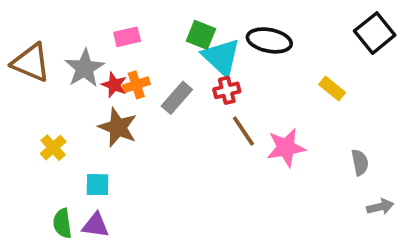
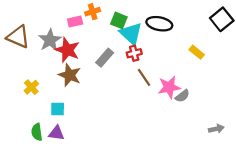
red star: (114, 85) -> (67, 50), size x1.6
orange cross: (136, 85) -> (93, 12), moved
gray semicircle: (360, 162) -> (182, 96), moved, turned 64
gray arrow: (380, 207) -> (216, 129), moved

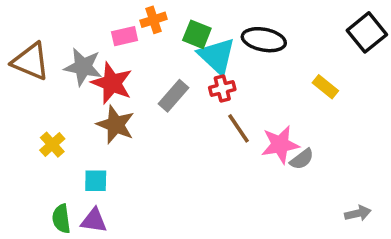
gray star: (50, 40) -> (83, 67), turned -30

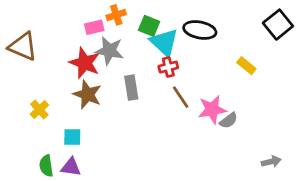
gray star: (83, 67) -> (109, 51), moved
gray rectangle: (173, 96) -> (131, 88), moved, turned -50

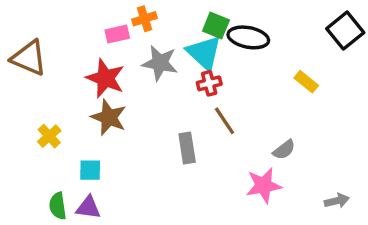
green square: (149, 26) -> (216, 26), moved
gray star: (109, 51) -> (160, 63), moved
gray rectangle: (131, 88) -> (187, 148), moved
pink star: (212, 110) -> (264, 185), moved

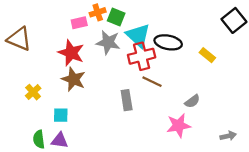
green square: (216, 26) -> (116, 17), moved
black ellipse: (248, 37) -> (168, 42), moved
red cross: (209, 83) -> (142, 56), size x1.6
brown line: (224, 121) -> (152, 82), turned -30

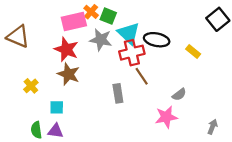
orange cross: (98, 12) -> (91, 12), turned -32
pink rectangle: (79, 23) -> (74, 21), size x1.6
brown line: (152, 82) -> (142, 76), turned 30
gray arrow: (228, 136) -> (212, 127), turned -56

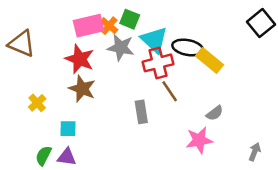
orange cross: (91, 12) -> (109, 26), moved
yellow rectangle: (193, 52) -> (210, 60), moved, size x1.5
green semicircle: (36, 130) -> (43, 156), turned 35

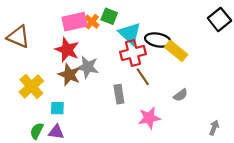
gray star: (121, 48) -> (88, 67), moved
yellow cross: (37, 103) -> (31, 86), size x1.6
pink star: (199, 140) -> (149, 118), moved

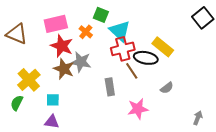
pink rectangle: (75, 22) -> (56, 24), moved
orange cross: (92, 22) -> (86, 32), moved
black ellipse: (158, 40) -> (146, 58), moved
green semicircle: (37, 131) -> (17, 103), moved

